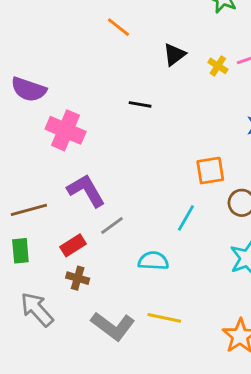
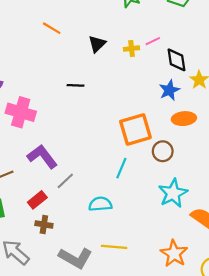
yellow cross: (218, 66) -> (132, 49), turned -32
orange square: (210, 171) -> (135, 129), size x1.4

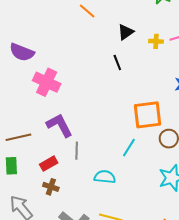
black line: (75, 85) -> (117, 62), moved, turned 56
gray line: (65, 181) -> (77, 151), turned -54

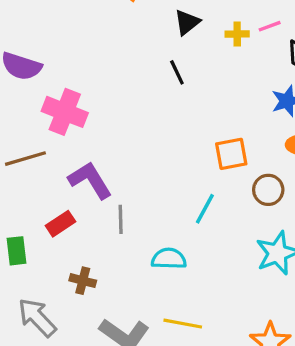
orange square: (147, 115) -> (231, 154), size x0.7
brown line: (18, 137) -> (25, 159), moved
red rectangle: (49, 164) -> (61, 224), moved

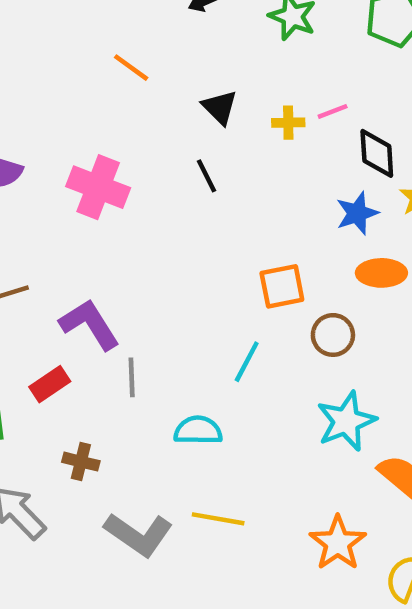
black triangle: (187, 22) -> (220, 107), turned -36
pink cross: (65, 112) -> (98, 187), moved

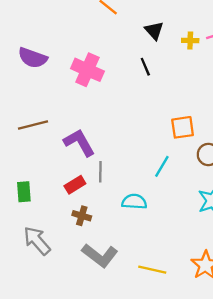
red rectangle: (50, 384) -> (75, 185), moved
brown cross: (81, 462) -> (82, 216), moved
yellow line: (218, 519) -> (152, 270), moved

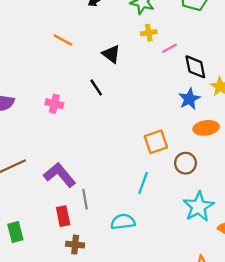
yellow cross: (190, 41) -> (149, 33), moved
black line: (145, 67) -> (96, 87), moved
pink cross: (87, 70) -> (54, 104), size x0.6
red rectangle: (75, 185) -> (63, 216), turned -60

